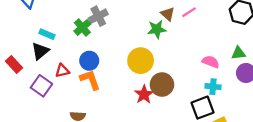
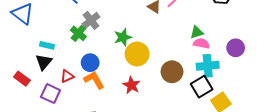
green star: (157, 29) -> (123, 37), moved
green triangle: (238, 53) -> (197, 32), moved
brown circle: (162, 85) -> (172, 72), moved
cyan cross: (213, 87) -> (208, 66), size x1.5
red star: (144, 94) -> (131, 85), moved

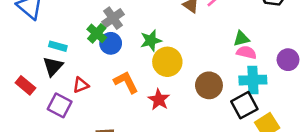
blue circle: (90, 63) -> (111, 43), moved
orange L-shape: (94, 80) -> (126, 82), moved

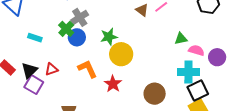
pink semicircle: (246, 52) -> (196, 50), moved
black triangle: (53, 66) -> (29, 70), moved
brown circle: (209, 85) -> (155, 94), moved
black square: (244, 105) -> (198, 90), moved

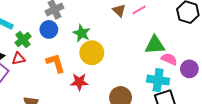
green cross: (66, 29) -> (23, 40), moved
green star: (109, 37) -> (82, 33), turned 30
green triangle: (181, 39) -> (155, 45), size x1.5
red star: (113, 84) -> (79, 82), turned 30

